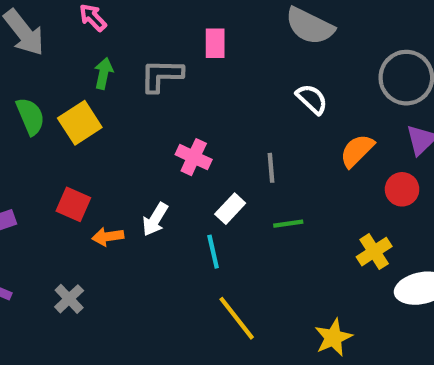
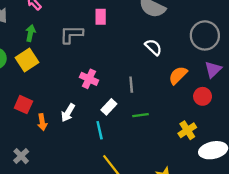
green arrow: (103, 73) -> (30, 33), moved
orange arrow: (108, 237) -> (42, 122), turned -91

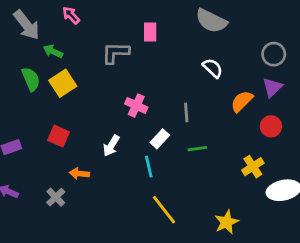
green arrow: (30, 33) -> (53, 51), moved, turned -77
gray circle: (205, 35) -> (274, 54), size x0.7
purple triangle: (213, 69) -> (272, 87), moved
orange arrow: (42, 122) -> (79, 174), moved, turned 105

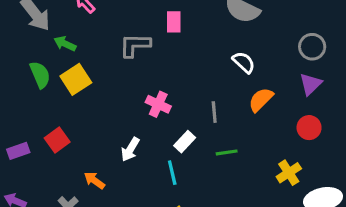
orange semicircle: (242, 101) -> (261, 100), moved
red square: (59, 136) -> (57, 140), moved, turned 30
orange arrow: (79, 174) -> (94, 180), turned 30

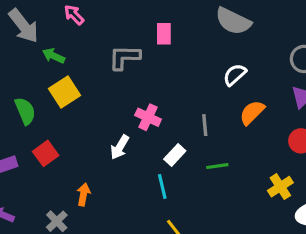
white semicircle: (244, 62) -> (235, 75), turned -85
green semicircle: (40, 75) -> (25, 111), moved
white arrow: (130, 149) -> (120, 147), moved
orange arrow: (94, 180) -> (83, 194), turned 65

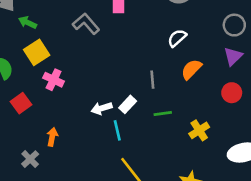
gray L-shape: (124, 57) -> (86, 24), turned 48
pink cross: (148, 117) -> (54, 80), moved
white arrow: (120, 147) -> (102, 108), moved, turned 42
yellow cross: (280, 187) -> (199, 130), moved

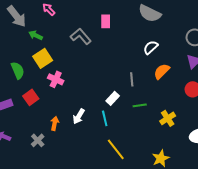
white arrow: (102, 108) -> (79, 116), moved, turned -42

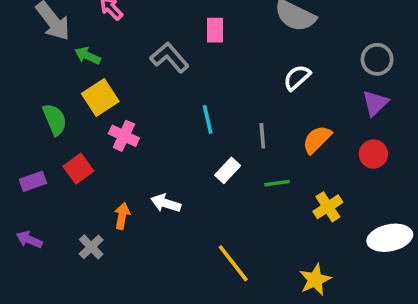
orange semicircle: (162, 71) -> (317, 139), moved
white arrow: (79, 116) -> (166, 203), turned 77
cyan line: (105, 118) -> (208, 119), moved

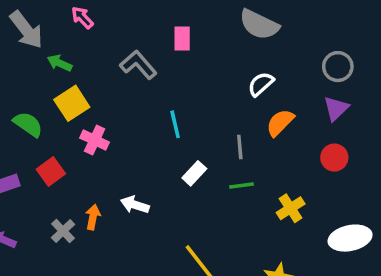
green semicircle: (55, 119) -> (28, 124), turned -32
gray line: (262, 136) -> (240, 147), moved
orange semicircle: (317, 139) -> (280, 123), moved
gray cross: (91, 247) -> (63, 231), moved

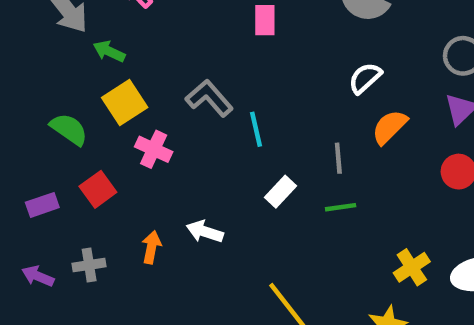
gray L-shape: (138, 65) -> (209, 98), moved
yellow cross: (291, 208) -> (412, 267), moved
gray cross: (63, 231) -> (89, 265), moved, turned 35

